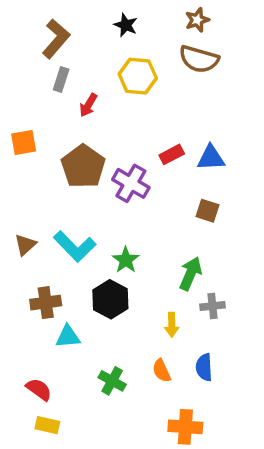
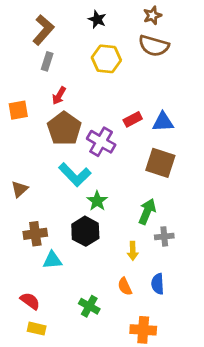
red arrow: (88, 105) -> (59, 96), moved
brown square: (207, 211) -> (160, 163), size x1.6
cyan L-shape: (75, 246) -> (75, 175), moved
green cross: (112, 381) -> (89, 306), moved

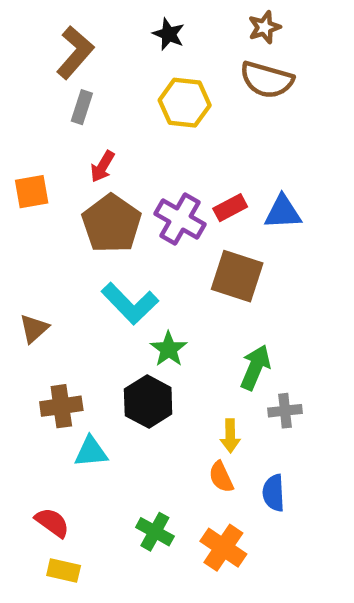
purple cross: (101, 142) -> (180, 219), moved
brown square: (160, 163) -> (237, 276), moved
orange semicircle: (125, 286) -> (221, 477), moved
orange cross: (143, 330) -> (223, 548), moved, turned 30

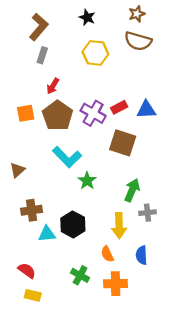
orange square: (32, 192) -> (26, 113), moved
black hexagon: (148, 402) -> (73, 224), moved
yellow arrow: (230, 436) -> (119, 226), size x1.5
orange semicircle: (221, 477) -> (107, 254), moved
orange cross: (223, 548) -> (116, 284), turned -35

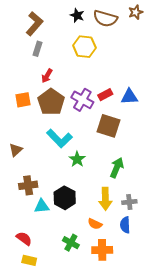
brown star: (137, 14) -> (136, 12), moved
brown semicircle: (138, 41) -> (105, 18), moved
gray cross: (147, 213) -> (129, 202), moved
orange semicircle: (107, 254) -> (95, 224), turned -40

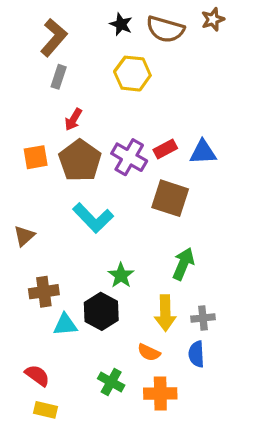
green star: (77, 159) -> (121, 275), moved

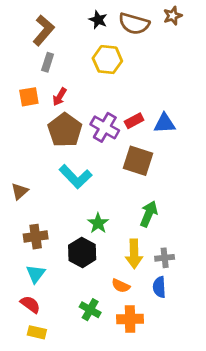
orange square: (36, 157) -> (29, 97), moved
cyan triangle: (65, 325) -> (36, 274), moved, turned -48

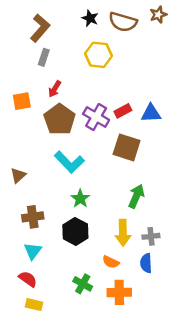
orange square: (29, 97) -> (22, 101), moved
green star: (98, 223) -> (80, 199), moved

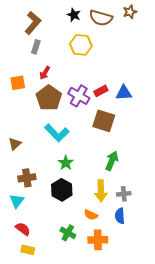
cyan triangle: (33, 251) -> (17, 201), moved

